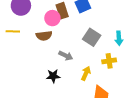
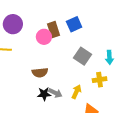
brown semicircle: (44, 36) -> (40, 73), moved
gray arrow: (66, 56) -> (55, 93), moved

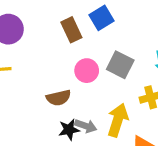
pink circle: (44, 37) -> (87, 71), moved
yellow arrow: (76, 92) -> (118, 120), size x1.5

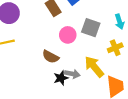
brown semicircle: (59, 98) -> (51, 57), turned 49
yellow arrow: (118, 120) -> (94, 67), turned -50

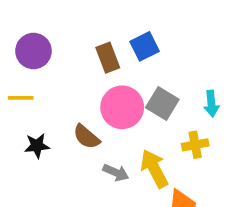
pink circle: (68, 35) -> (122, 107), size x1.5
black star: (61, 78) -> (37, 146), moved

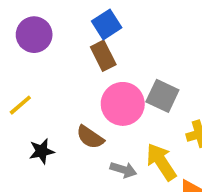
blue square: (145, 46) -> (107, 24), moved
purple circle: (33, 51) -> (34, 35), moved
yellow line: (21, 98) -> (20, 105), turned -35

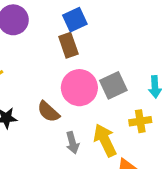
gray square: (162, 96) -> (113, 85), turned 32
gray arrow: (123, 170) -> (72, 143), turned 50

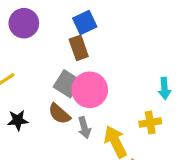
gray square: (113, 85) -> (67, 84), moved, turned -32
gray arrow: (72, 143) -> (84, 128), moved

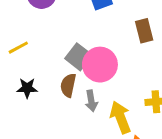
brown rectangle: (79, 48) -> (144, 31), moved
brown semicircle: (59, 114) -> (68, 85), turned 55

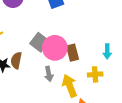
brown rectangle: (144, 31) -> (72, 53), moved
brown semicircle: (68, 85) -> (16, 60), moved

